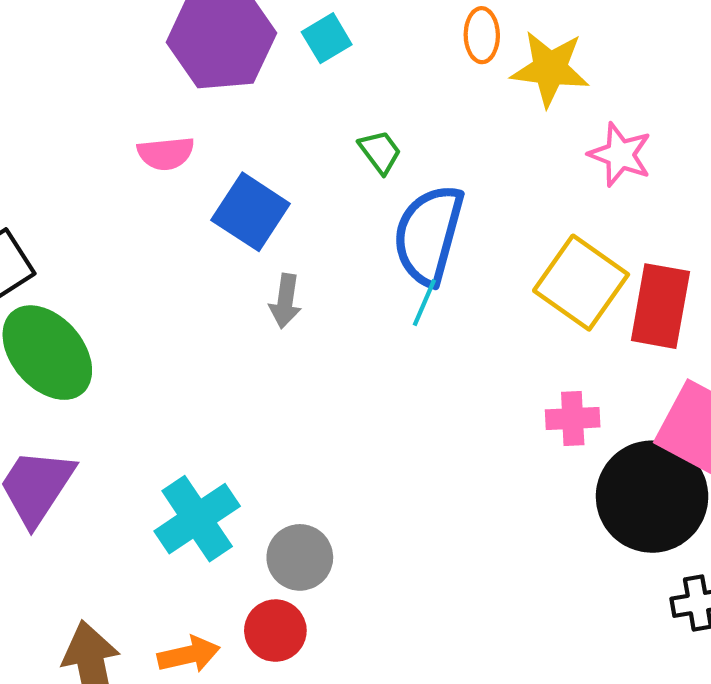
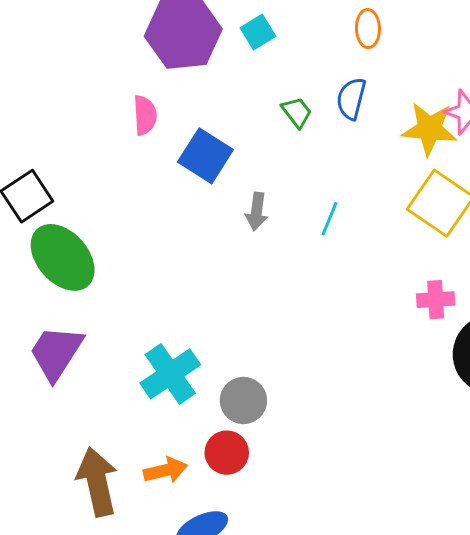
yellow star: (550, 69) -> (430, 129), moved
pink semicircle: (166, 153) -> (145, 115), turned -87
blue semicircle: (429, 235) -> (351, 99), moved, size x0.6
gray arrow: (285, 301) -> (257, 212), moved

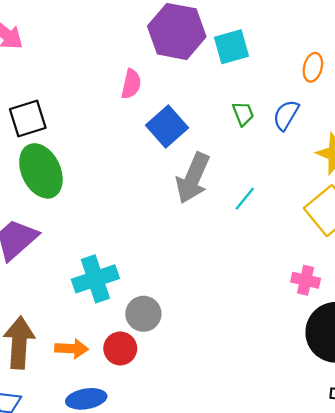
cyan square: (258, 32) -> (232, 47), size x1.4
gray arrow: (257, 212) -> (193, 178), size x1.8

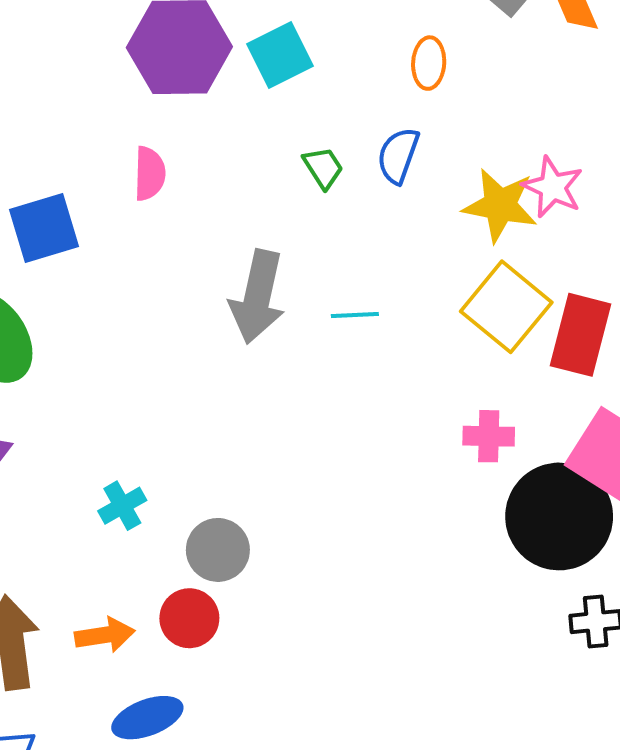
pink semicircle: (131, 84) -> (150, 174), moved
blue square: (167, 126) -> (44, 228), moved, turned 36
cyan line: (245, 199) -> (355, 315), turned 60
cyan cross: (95, 279) -> (122, 506), size x0.6

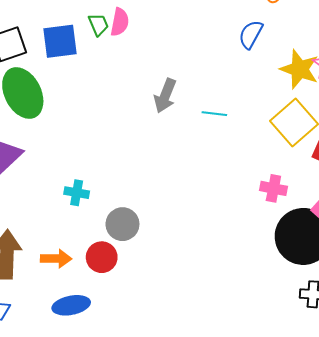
green trapezoid: (323, 168) -> (98, 24), moved
gray arrow: (257, 297) -> (165, 96), size x0.7
cyan cross: (122, 506) -> (77, 193), turned 30

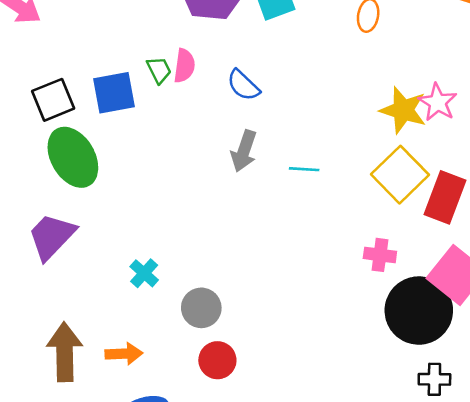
blue semicircle: (251, 34) -> (243, 85), moved, turned -72
cyan cross: (77, 193) -> (144, 273), turned 35
red circle: (102, 257) -> (217, 360), moved

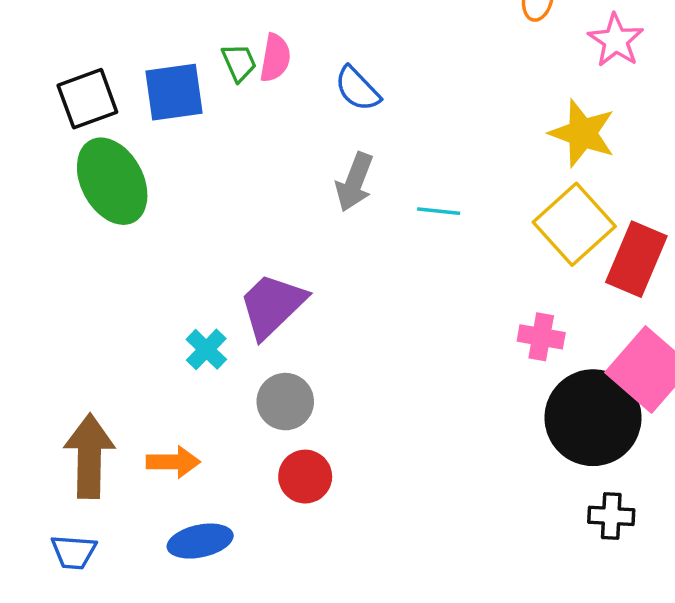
pink star: (438, 102) -> (616, 40), moved
purple trapezoid: (52, 236) -> (272, 305), moved

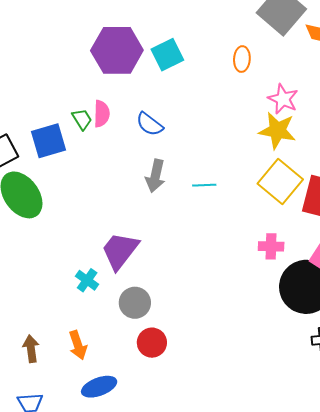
pink star: (616, 40) -> (283, 99), moved
brown arrow: (89, 456) -> (31, 349), size x0.6
orange arrow: (173, 462) -> (78, 345), turned 80

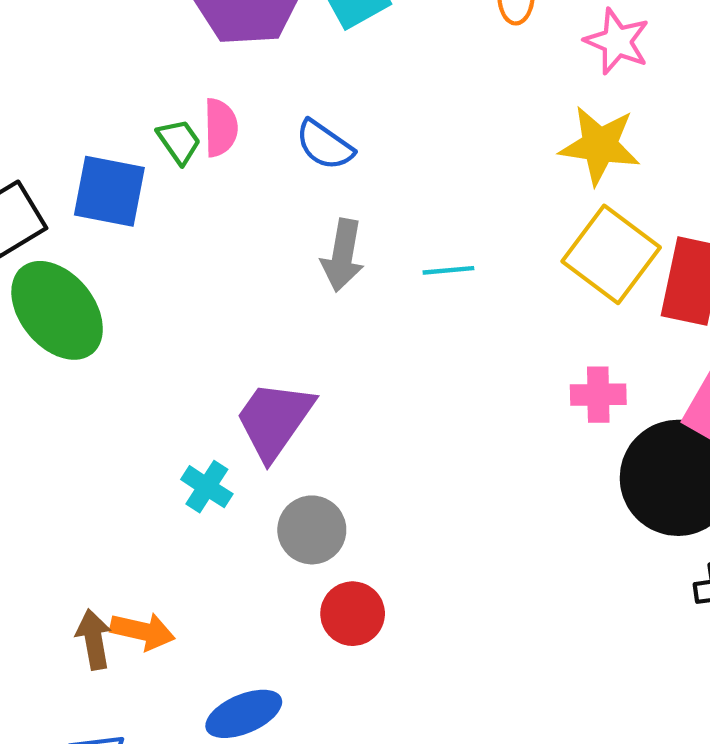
pink star: (283, 99) -> (617, 41), moved
blue square: (48, 141) -> (109, 191), turned 30
orange arrow: (78, 345) -> (142, 631), moved, turned -56

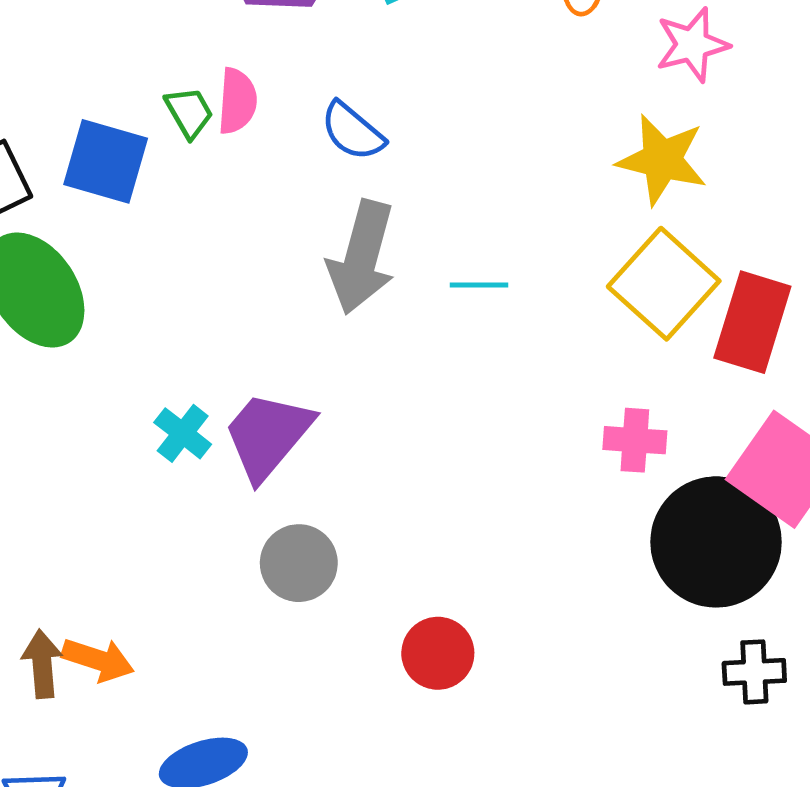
pink star: (617, 41) -> (692, 45), turned 30
gray arrow: (343, 255) -> (362, 257), size x1.4
cyan cross: (207, 487) -> (183, 433), moved
red circle: (353, 614) -> (438, 653), moved

